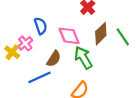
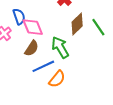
pink diamond: (69, 36) -> (33, 27), moved
blue line: (39, 77) -> (43, 66), moved

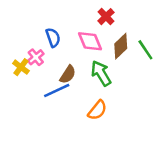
pink diamond: (33, 27) -> (90, 41), moved
blue line: (43, 66) -> (57, 91), moved

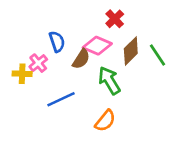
pink diamond: (90, 41) -> (97, 46), turned -45
yellow cross: (21, 67) -> (22, 74), turned -35
brown semicircle: (68, 74) -> (81, 59), moved

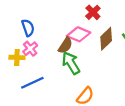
blue semicircle: (57, 42) -> (28, 28), moved
green arrow: (109, 80) -> (71, 63), moved
blue line: (61, 99) -> (32, 83), moved

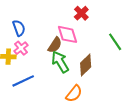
pink diamond: (79, 34) -> (68, 34), turned 50
brown diamond: (106, 39) -> (86, 65), moved

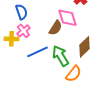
green arrow: (60, 62) -> (60, 56), moved
blue line: (23, 81) -> (37, 52), moved

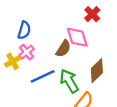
blue semicircle: (21, 12) -> (24, 30), turned 35
yellow cross: (11, 39) -> (13, 61), turned -32

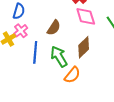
pink diamond: (77, 37) -> (86, 16), moved
blue line: (43, 76) -> (35, 52), turned -60

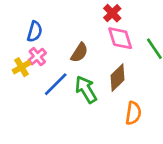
blue line: (35, 52) -> (56, 84), turned 40
orange semicircle: (72, 75) -> (133, 113), moved, turned -30

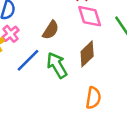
orange semicircle: (133, 113) -> (93, 98), moved

